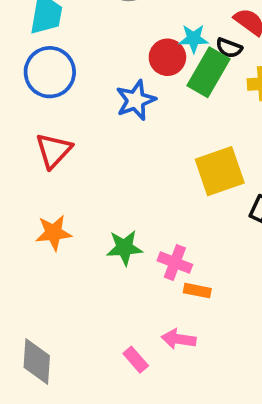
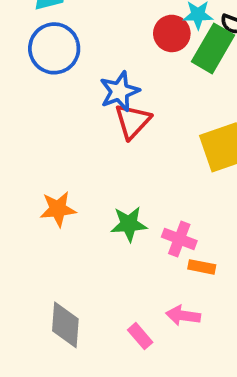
blue star: (136, 100) -> (120, 91), moved
red triangle: (54, 151) -> (133, 121), moved
gray diamond: (37, 362) -> (65, 325), moved

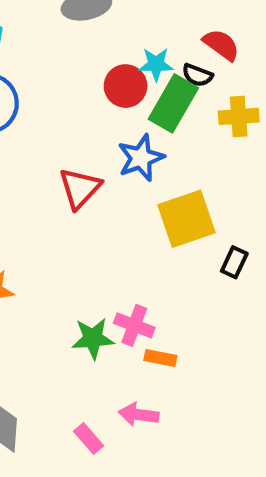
blue star: (120, 91) -> (141, 158), moved
green star: (129, 224) -> (93, 338), moved

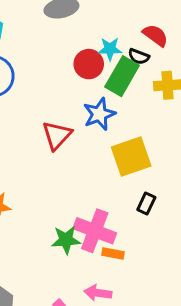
black rectangle: (234, 262) -> (146, 203), moved
pink cross: (134, 325) -> (95, 231), size x1.5

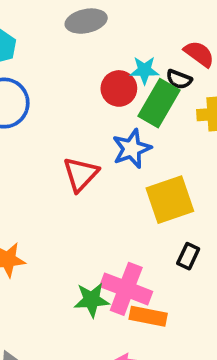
orange rectangle: (113, 253) -> (148, 316), size x1.4

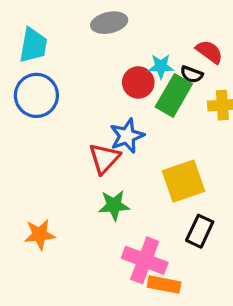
blue star: (132, 149) -> (127, 136), moved
black rectangle: (188, 256) -> (200, 231), size x1.4
green star: (92, 300) -> (114, 205), moved

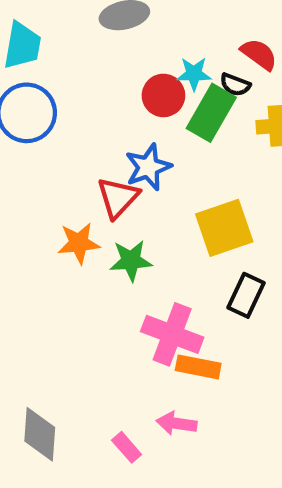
orange star: (40, 234) -> (79, 243), moved

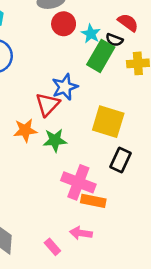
cyan star: (194, 74) -> (91, 34), turned 30
red circle: (163, 95) -> (64, 24), moved
yellow square: (224, 228) -> (108, 122), turned 36

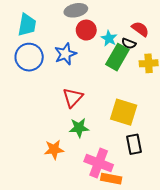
blue star: (65, 87) -> (65, 54), moved
orange star: (25, 130) -> (54, 150), moved
black rectangle: (121, 160) -> (134, 144), turned -36

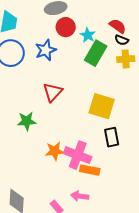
black semicircle: (129, 44) -> (122, 40), moved
green star: (79, 128) -> (27, 121), moved
orange star: (54, 150) -> (55, 151), moved

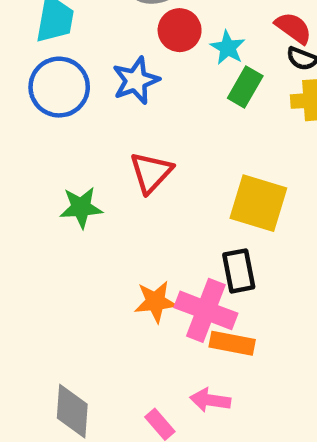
green rectangle: (96, 53) -> (245, 87), size x0.7
green star: (27, 121) -> (81, 207), moved
black rectangle: (112, 137) -> (239, 271), moved

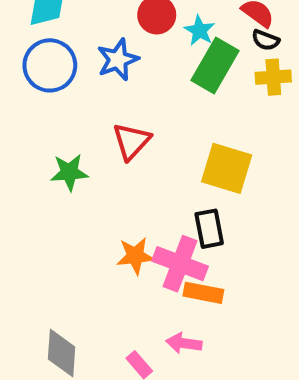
green rectangle: (245, 87) -> (215, 65), size x1.5

